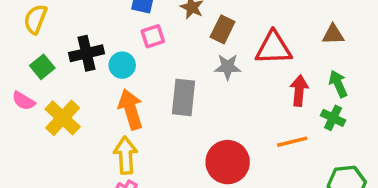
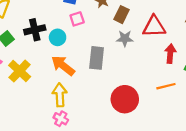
orange arrow: (131, 109) -> (63, 66), turned -35

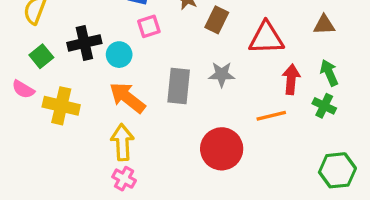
gray star: (125, 38) -> (222, 74), moved
yellow cross: (20, 71) -> (61, 106), turned -30
orange line: (166, 86) -> (271, 116), moved

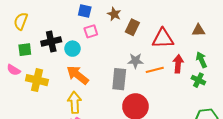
green square: (41, 56) -> (25, 50), turned 32
gray rectangle: (179, 86) -> (119, 79), moved
orange line: (271, 116) -> (155, 70), moved

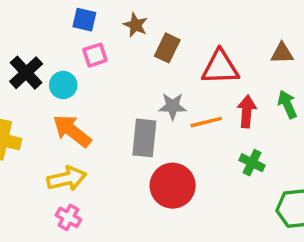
black cross: (51, 41) -> (26, 73), turned -30
green cross: (198, 80) -> (252, 163), moved
yellow arrow: (75, 102) -> (67, 179), turned 80

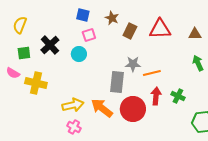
red triangle: (220, 67) -> (160, 29), moved
cyan circle: (63, 85) -> (79, 54), moved
red arrow: (247, 111) -> (156, 96), moved
orange arrow: (72, 131) -> (102, 108), moved

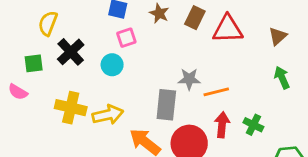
yellow semicircle: (20, 25) -> (48, 23), moved
brown rectangle: (130, 31) -> (195, 18), moved
brown triangle: (195, 34) -> (278, 36), turned -40
yellow cross: (36, 83) -> (71, 108), moved
yellow arrow: (73, 105) -> (108, 115), moved

